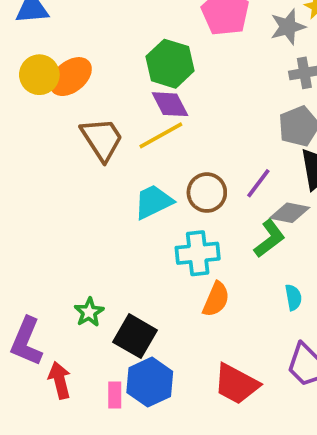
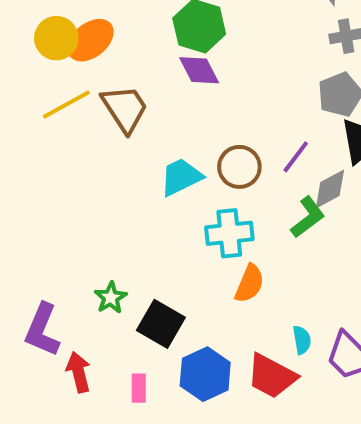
yellow line: (161, 135) -> (66, 105), moved
gray diamond: (290, 213) -> (330, 189), turned -39
cyan semicircle: (293, 297) -> (302, 340), moved
blue hexagon: (150, 382) -> (205, 374), moved

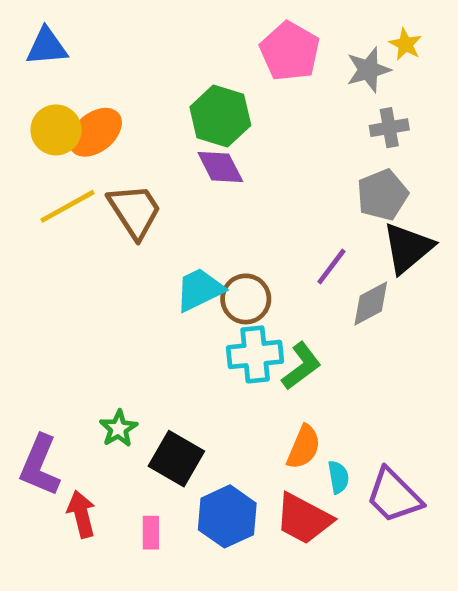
brown circle: (239, 167) -> (246, 299), moved
green L-shape: (308, 217) -> (301, 366), moved
orange semicircle: (249, 284) -> (304, 447), moved

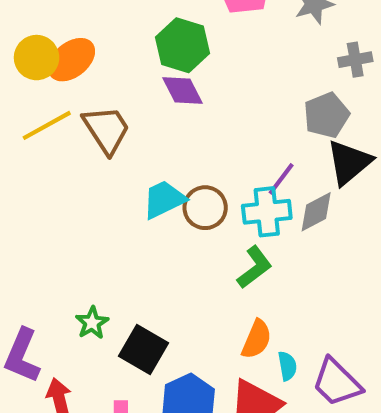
gray cross: (389, 128) -> (355, 60), moved
cyan cross: (255, 354) -> (267, 212), moved

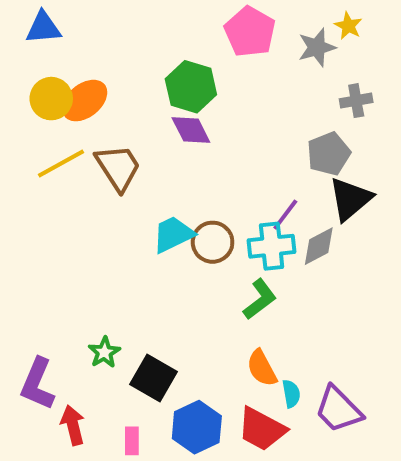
orange semicircle: (257, 339) -> (262, 368), turned 129

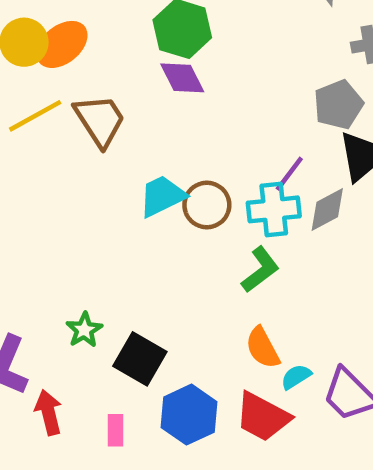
cyan semicircle: (291, 394) -> (296, 377), turned -112

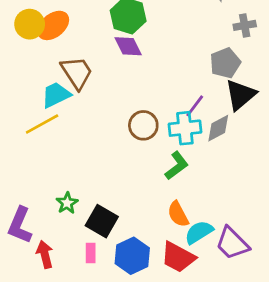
yellow line: (35, 116) -> (42, 124), moved
cyan trapezoid: (162, 196) -> (56, 95), moved
cyan semicircle: (296, 377) -> (199, 232), size x1.5
pink rectangle: (115, 430) -> (91, 253), moved

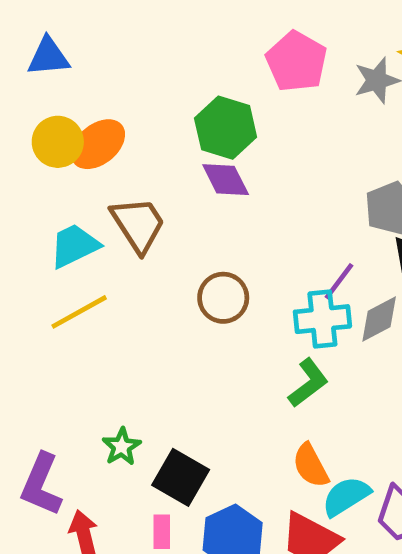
cyan trapezoid: (56, 95) -> (74, 246), moved
brown circle: (143, 125) -> (223, 298), moved

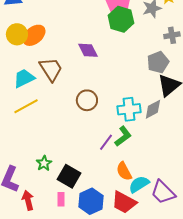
green hexagon: (226, 128) -> (121, 19), moved
purple line: (339, 281) -> (106, 142), moved

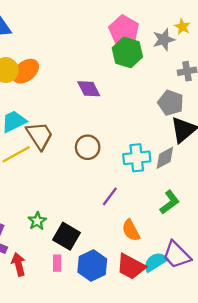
gray pentagon: (158, 62) -> (171, 103), turned -30
brown trapezoid: (51, 69) -> (40, 136), moved
green L-shape: (123, 136) -> (170, 202), moved
cyan semicircle: (139, 184) -> (155, 262), moved

